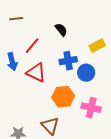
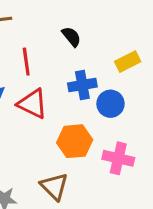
red line: (32, 46) -> (26, 62), turned -48

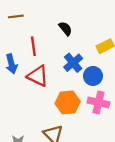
blue cross: (82, 85) -> (73, 63), turned -30
pink cross: (118, 158) -> (98, 102), moved

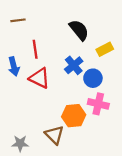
black semicircle: (65, 29) -> (79, 30), moved, size x1.5
orange hexagon: (68, 102) -> (74, 116), moved

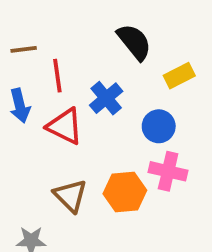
brown line: (18, 20) -> (24, 49), moved
blue cross: (74, 65) -> (106, 98), moved
brown triangle: (54, 135) -> (70, 196), moved

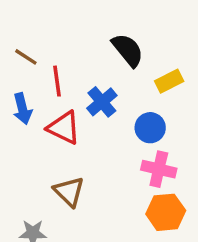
brown line: (24, 49) -> (26, 57), turned 40
orange hexagon: (125, 192) -> (166, 212), moved

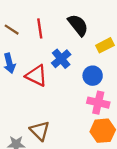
red line: (57, 81) -> (40, 28), moved
brown triangle: (69, 192) -> (40, 131), moved

